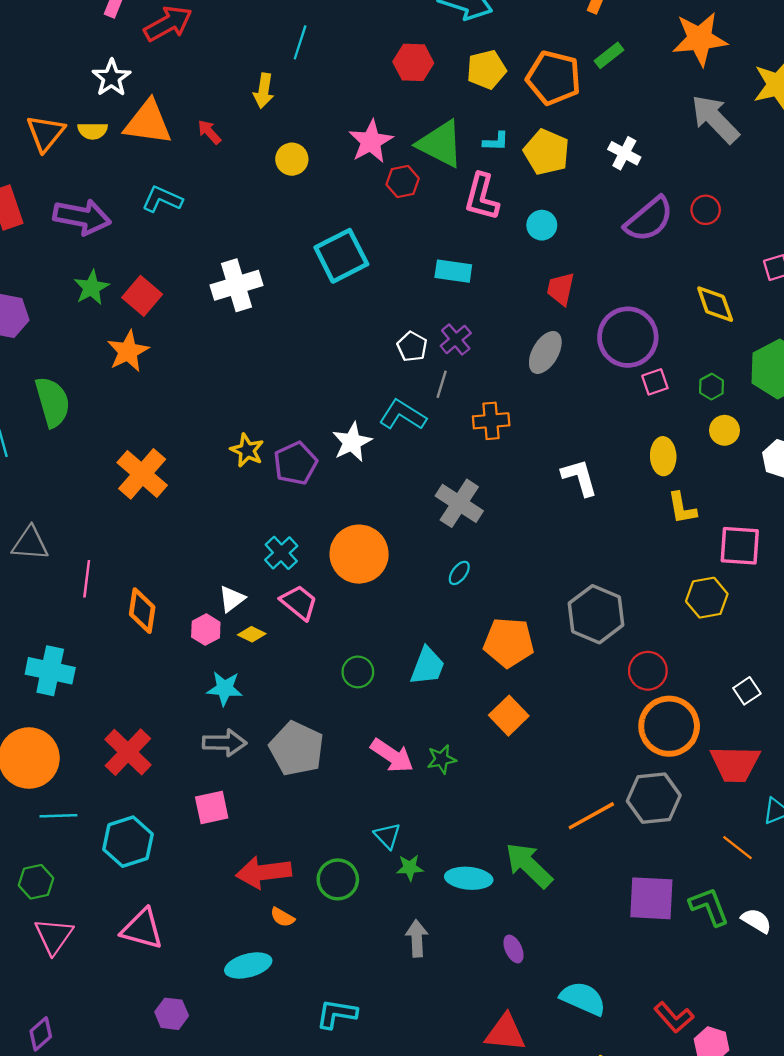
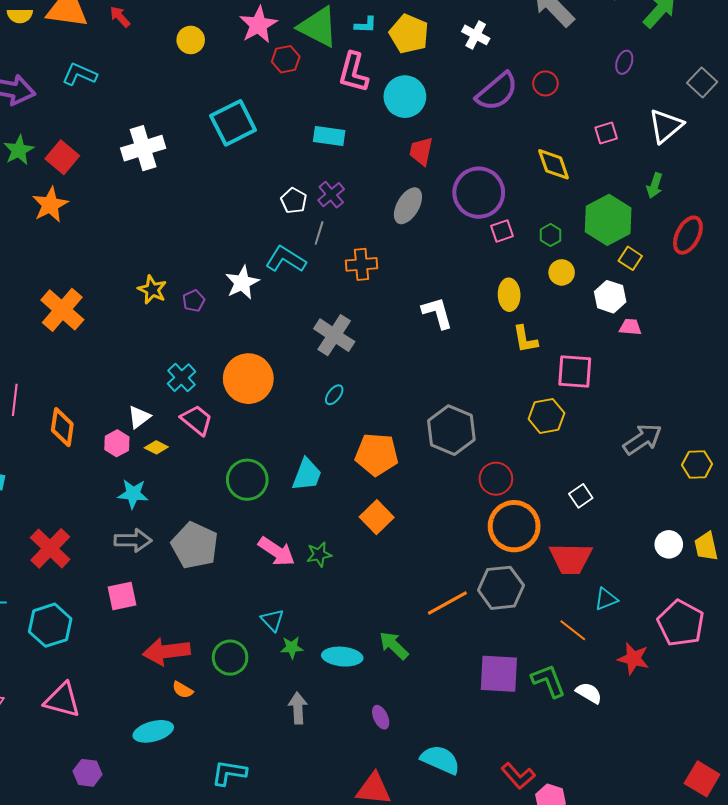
cyan circle: (542, 225) -> (405, 97), size x1.6
purple pentagon: (295, 463) -> (194, 301), size x0.6
green circle: (358, 672) -> (247, 480), size x1.5
green arrow: (529, 865) -> (394, 645), size x0.7

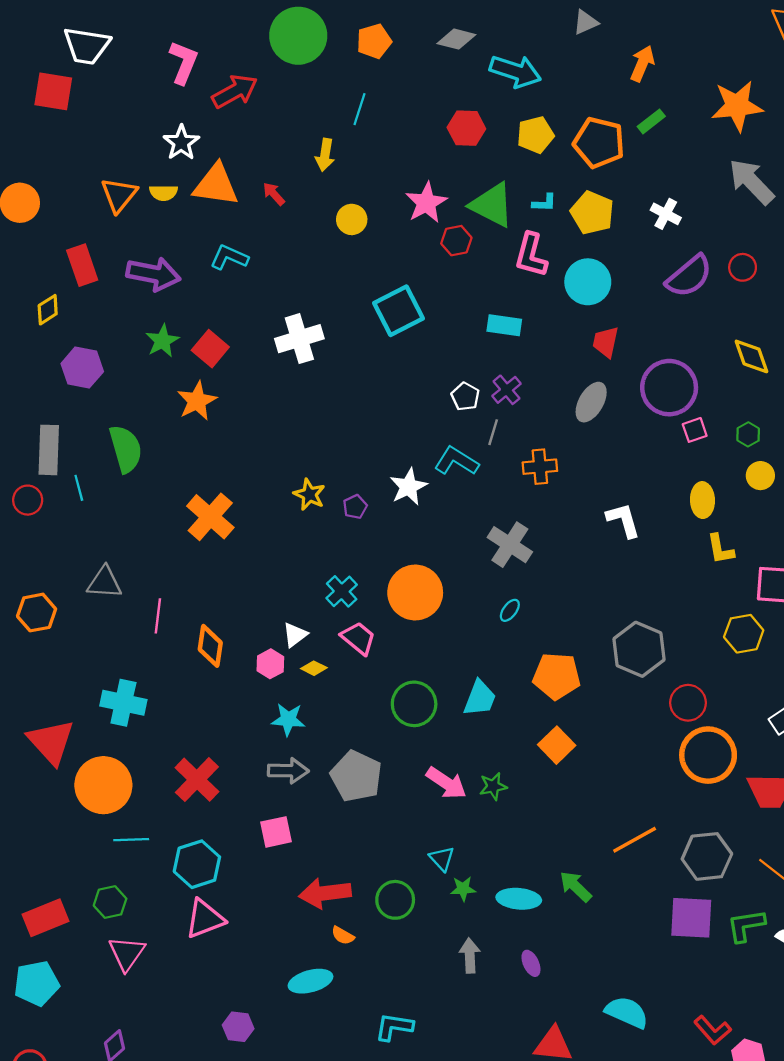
gray hexagon: (501, 588) -> (707, 856), moved
green L-shape: (548, 681) -> (746, 925), turned -78
pink triangle: (62, 700) -> (205, 919), moved, turned -36
purple ellipse: (381, 717) -> (531, 963), moved

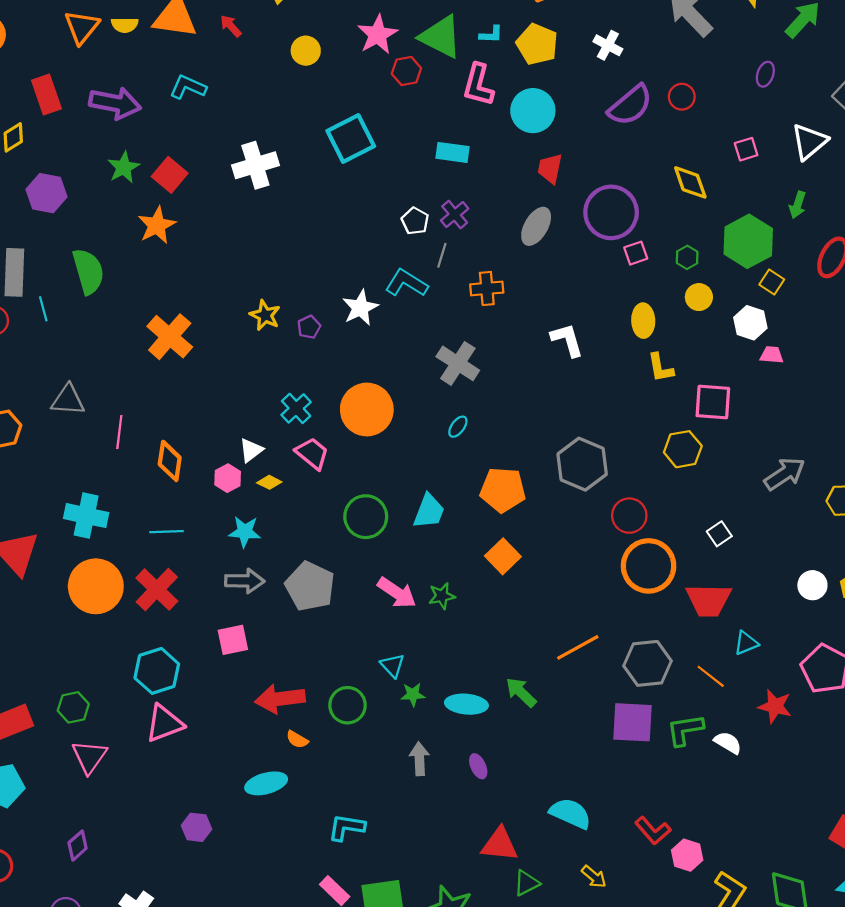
orange circle: (103, 785) -> (96, 586), moved
cyan line: (131, 840) -> (166, 532), moved

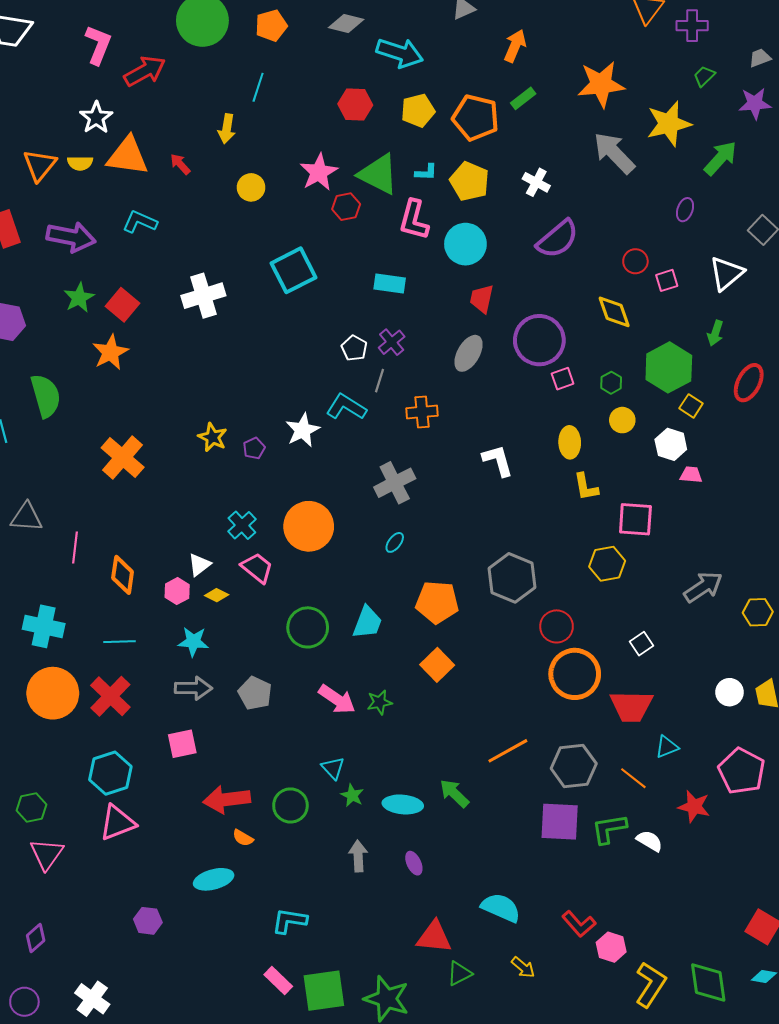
red circle: (682, 97) -> (635, 261), moved
gray cross: (458, 363) -> (395, 483), turned 30
gray pentagon: (310, 586) -> (255, 693), size x0.7
green star: (413, 694) -> (352, 795), turned 30

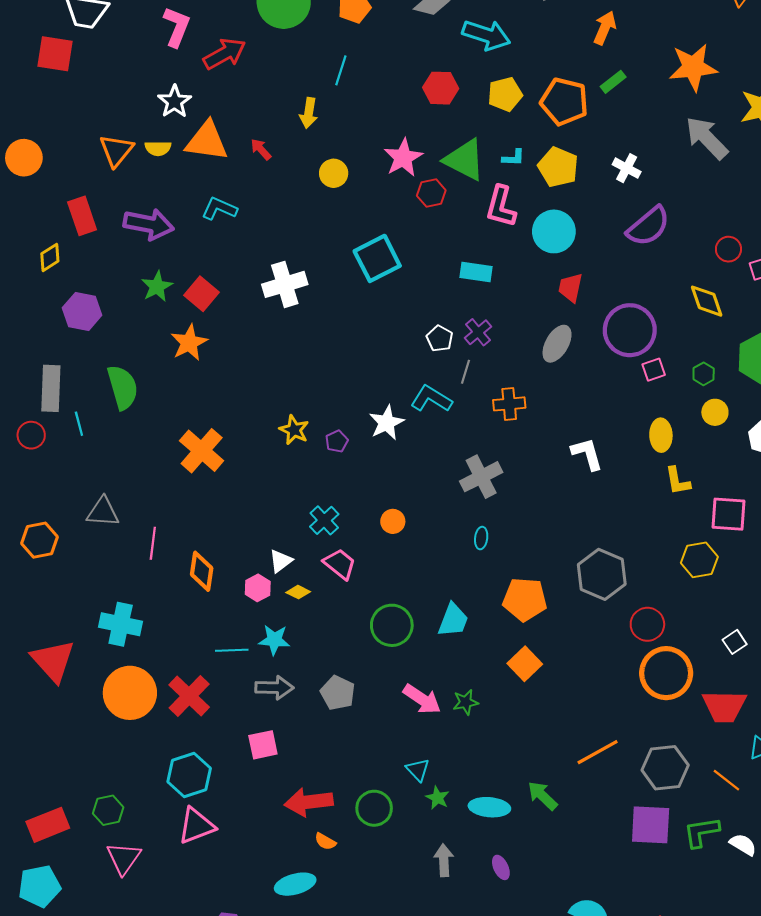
orange circle: (309, 526) -> (393, 521), size x0.5
cyan ellipse: (395, 542) -> (481, 538), turned -30
cyan line: (120, 642) -> (232, 650), moved

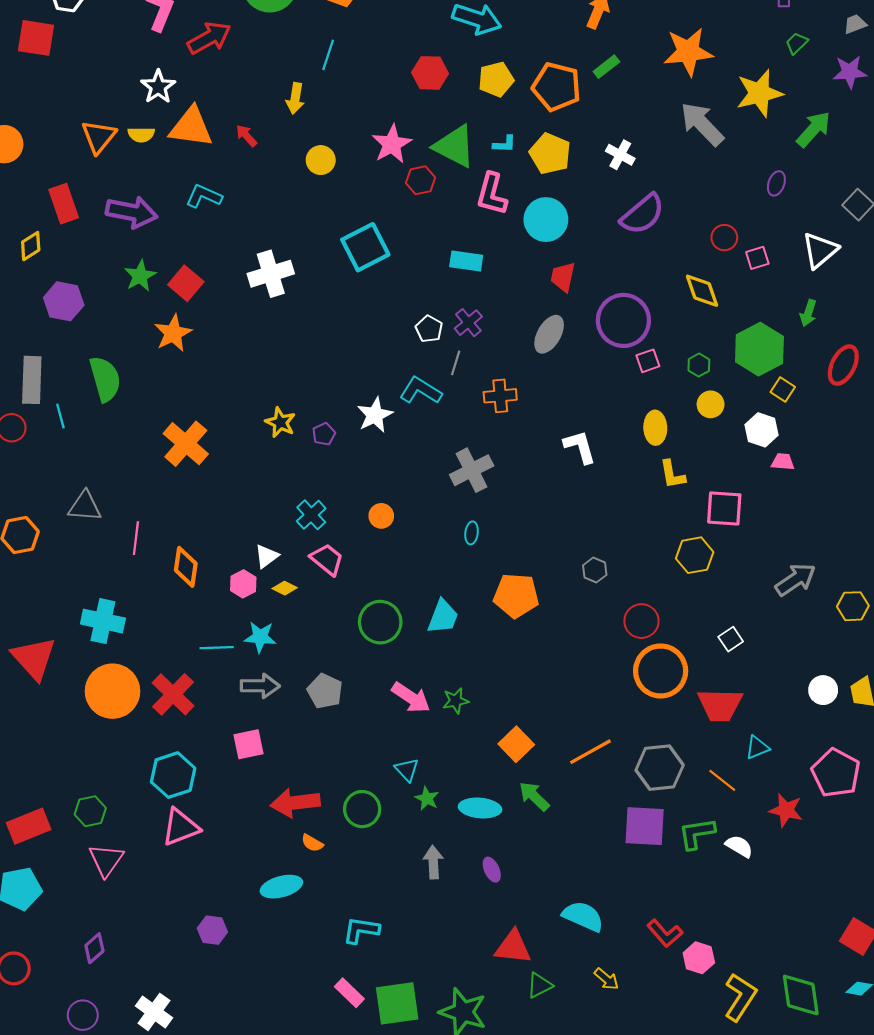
gray hexagon: (602, 574) -> (595, 570), size x0.5
orange square: (525, 664) -> (516, 744), moved

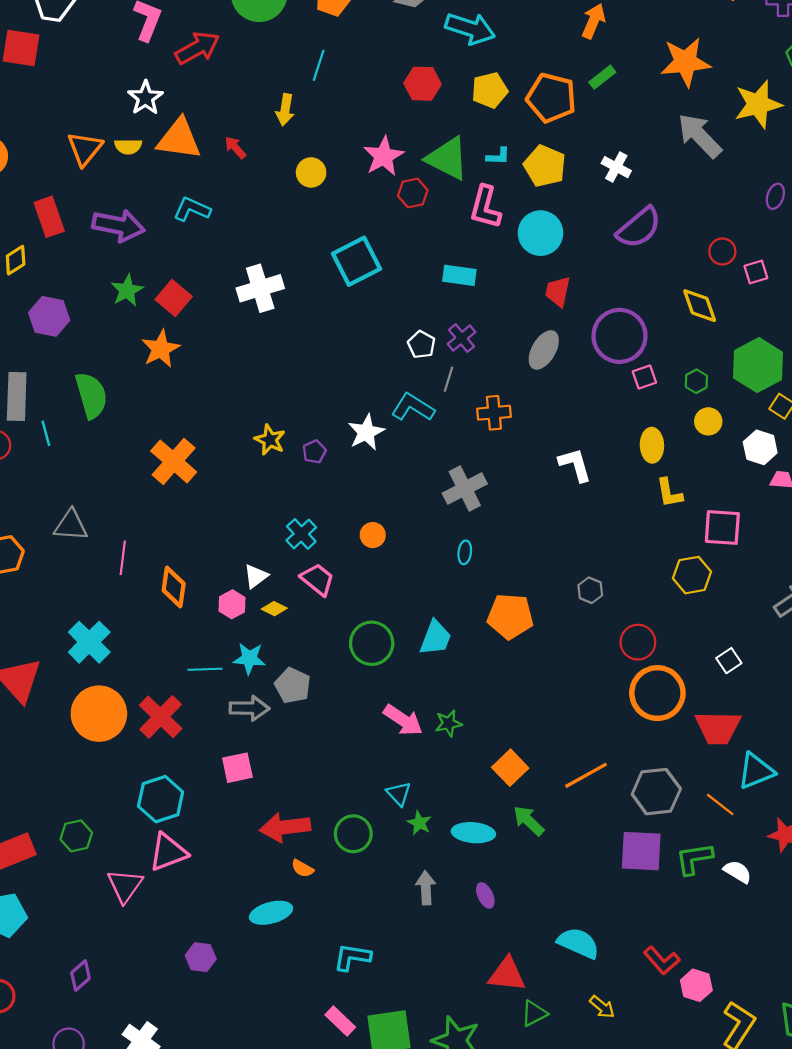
cyan cross: (103, 621) -> (89, 642), turned 33
gray pentagon: (325, 691) -> (293, 685), moved
cyan triangle: (757, 747) -> (756, 771), size x1.5
pink triangle: (106, 860) -> (125, 886), moved

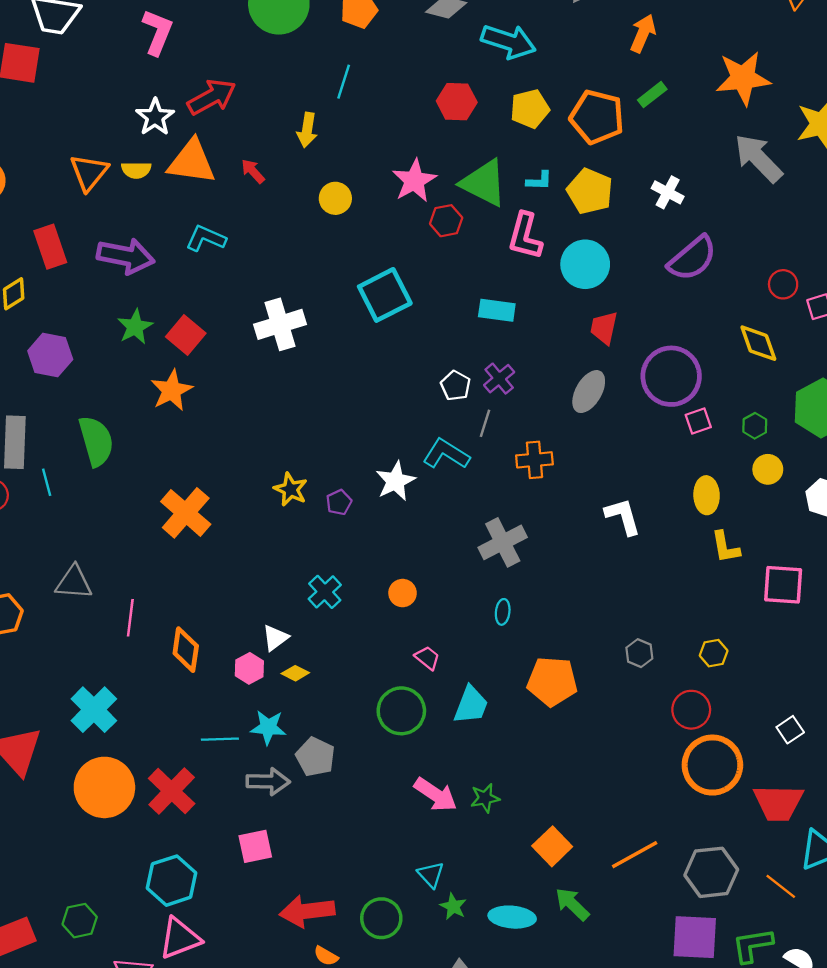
red arrow: (197, 48) -> (212, 97), moved
yellow hexagon: (692, 575) -> (714, 653), moved, size x0.7
pink trapezoid: (318, 579) -> (427, 658), moved, size x0.7

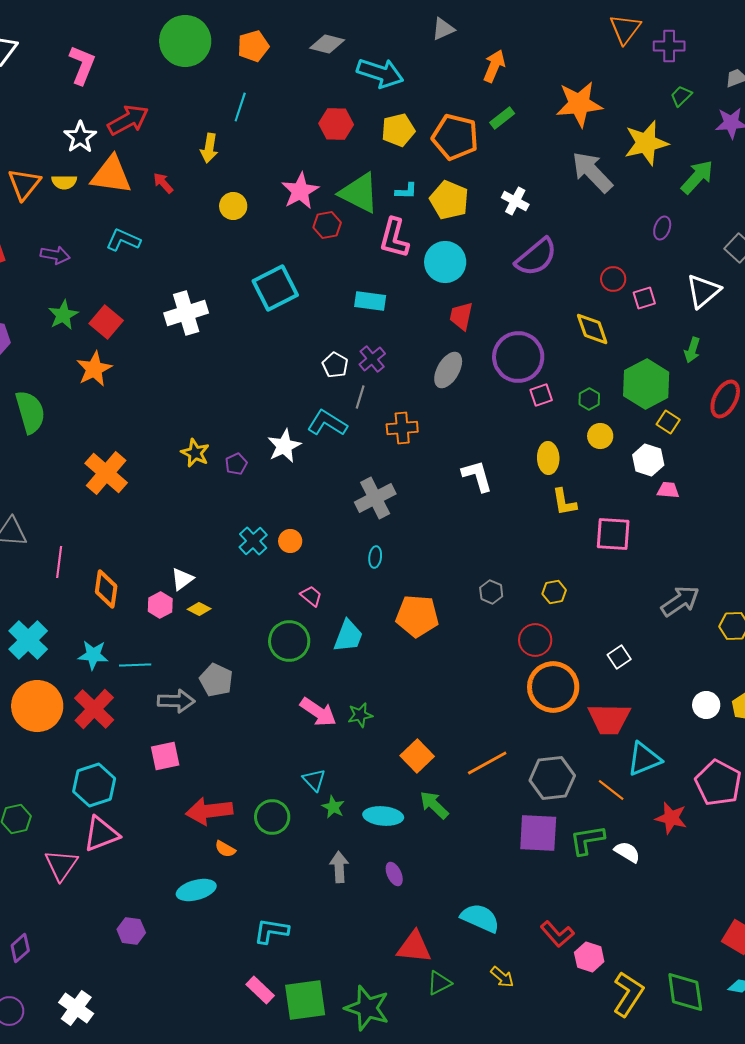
purple arrow: (126, 256) -> (55, 255), size x0.6
cyan cross: (325, 592) -> (253, 541), moved
cyan star: (268, 727) -> (93, 655), moved

